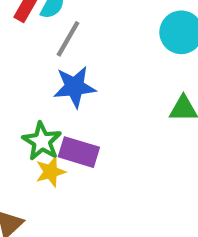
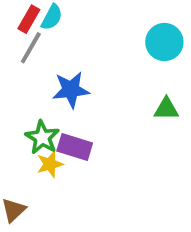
gray line: (68, 39) -> (31, 48), moved

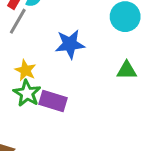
blue star: (71, 90) -> (70, 44), moved
yellow star: (50, 164) -> (25, 70), moved, turned -30

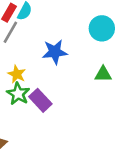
purple rectangle: (53, 101) -> (40, 100), turned 30

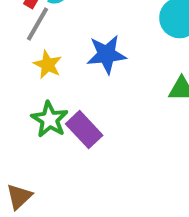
yellow star: (17, 74) -> (48, 65), moved

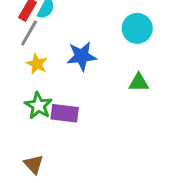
purple rectangle: (84, 130) -> (65, 113), turned -40
brown triangle: (19, 197) -> (34, 164), moved, turned -30

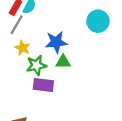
green triangle: (139, 82) -> (63, 62), moved
green star: (38, 106) -> (36, 65), moved, turned 30

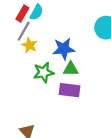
yellow star: (22, 48) -> (29, 45), moved
purple rectangle: (43, 85) -> (70, 90), moved

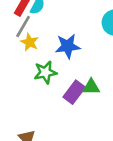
green triangle: (71, 69) -> (91, 87), moved
purple rectangle: (70, 90) -> (74, 92), turned -60

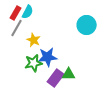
yellow star: (30, 42) -> (34, 40), moved
blue star: (68, 46) -> (48, 57), moved

